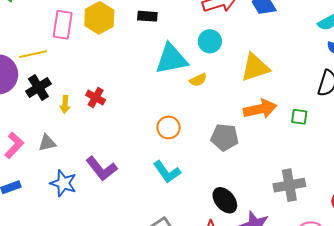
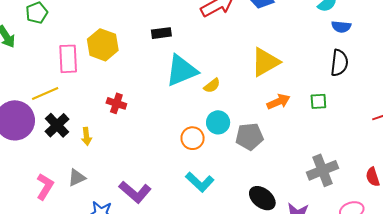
black rectangle: (147, 16) -> (161, 33), moved
cyan circle: (210, 41) -> (218, 122), moved
red cross: (96, 97) -> (116, 103), moved
orange arrow: (260, 109) -> (278, 102), size x0.7

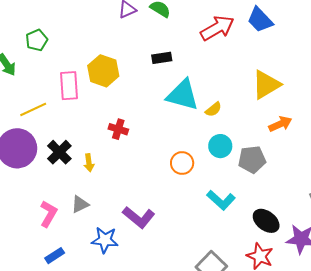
cyan triangle: (181, 70) -> (183, 95), turned 39
yellow line: (45, 94) -> (33, 109), moved
orange circle: (193, 138) -> (182, 163), moved
cyan L-shape: (200, 182) -> (221, 200), moved

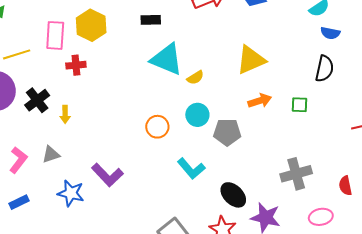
red cross: (118, 129) -> (76, 65), moved, turned -30

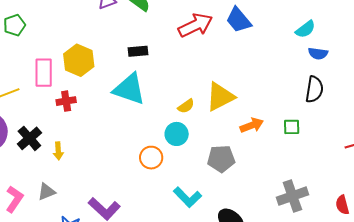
cyan triangle: (167, 59) -> (129, 89), moved
yellow triangle: (251, 60) -> (220, 97), moved
cyan circle: (197, 115) -> (177, 134), moved

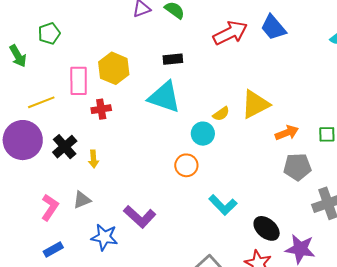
cyan circle: (177, 134) -> (203, 134), moved
gray pentagon: (221, 159) -> (297, 167), moved

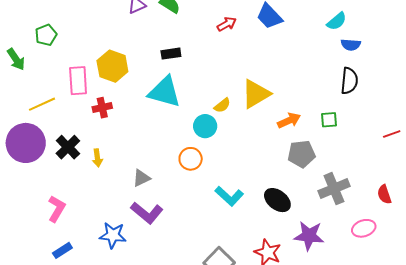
red arrow: (230, 33) -> (227, 24), size x0.6
gray triangle: (82, 200) -> (141, 178), moved
black ellipse: (267, 228) -> (277, 200), moved

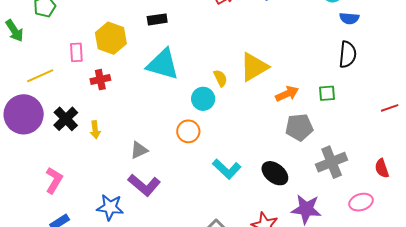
black rectangle: (171, 54) -> (157, 19), moved
pink rectangle: (78, 81) -> (76, 52), size x0.7
yellow semicircle: (222, 105) -> (220, 78), turned -78

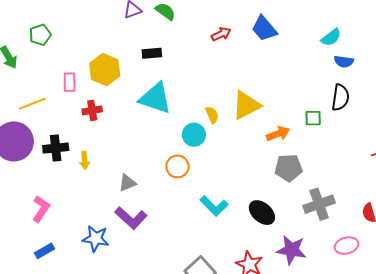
green square: (327, 93) -> (313, 118), moved
black cross: (66, 119) -> (56, 148), turned 35

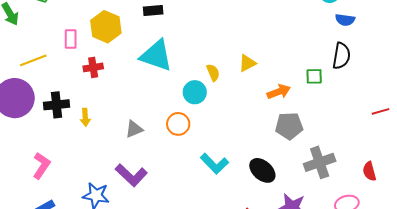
yellow triangle: (246, 105) -> (247, 63), size x0.6
gray triangle: (127, 183) -> (134, 129), moved

